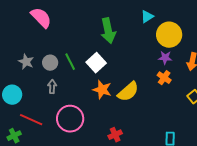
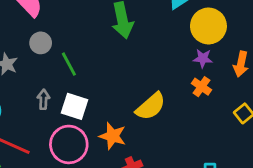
gray circle: (50, 63) -> (41, 43), moved
white square: (96, 63) -> (74, 106), moved, turned -30
orange star: (102, 90) -> (113, 136), moved

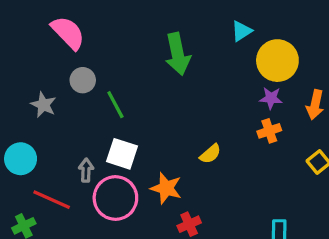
orange cross: (201, 87) -> (269, 131), turned 36
gray arrow: (43, 99) -> (86, 170), moved
yellow semicircle: (151, 106) -> (210, 154), size x0.6

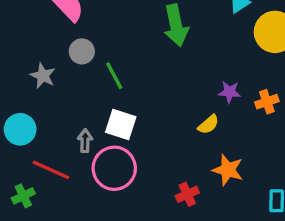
purple star: (271, 98) -> (230, 92), moved
orange star: (166, 188) -> (228, 170), moved

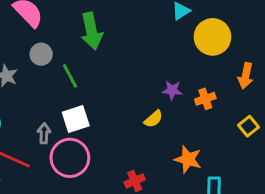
green arrow: (176, 25) -> (92, 31), moved
white square: (121, 124) -> (76, 119), turned -36
orange star: (228, 170) -> (188, 159), moved

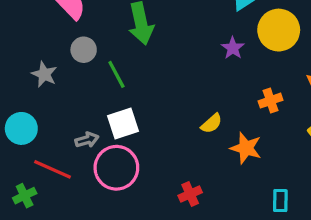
purple star: (172, 90) -> (233, 48), moved, turned 30
gray arrow: (44, 133) -> (87, 140), turned 72
orange star: (188, 159) -> (246, 148), moved

